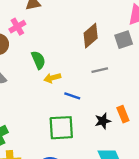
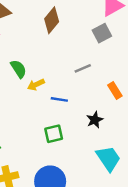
brown diamond: (91, 36) -> (52, 20), moved
orange rectangle: (123, 114) -> (115, 91), moved
green square: (61, 128) -> (54, 134), size x0.7

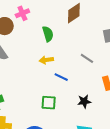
gray line: (83, 68) -> (87, 58), turned 40
green semicircle: (18, 69) -> (48, 34), moved

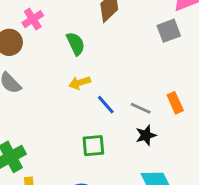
gray line: (87, 58) -> (141, 108), moved
blue line: (61, 77) -> (106, 105), turned 32

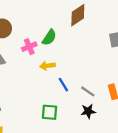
pink cross: (33, 19) -> (29, 47), moved
green semicircle: (76, 44) -> (49, 37), turned 49

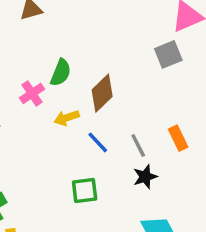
brown diamond: (78, 15) -> (102, 93), moved
gray line: (88, 91) -> (138, 145), turned 40

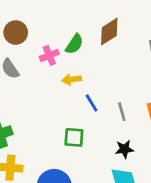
brown diamond: (102, 93) -> (109, 32), moved
black star: (145, 177) -> (124, 149), moved

